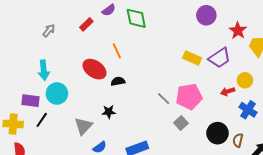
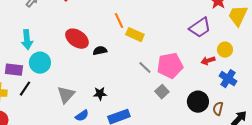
orange line: (117, 51) -> (119, 21), moved
yellow rectangle: (192, 58) -> (135, 35), moved
black star: (109, 112) -> (100, 94), moved

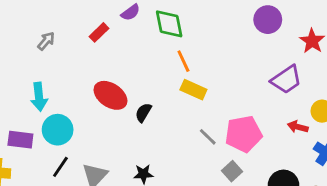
orange line: (119, 21) -> (183, 61), moved
black semicircle: (100, 51) -> (143, 113), turned -48
red arrow: (208, 61) -> (298, 127), turned 32
black line: (25, 89) -> (60, 167), moved

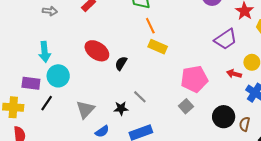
gray arrow: (46, 41) -> (50, 11), turned 56
gray line: (208, 137) -> (140, 97), moved
black line: (60, 167) -> (47, 103), moved

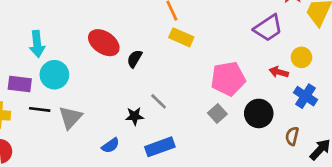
black line: (47, 103) -> (40, 109), turned 63
gray triangle: (85, 109) -> (70, 117), moved
black circle: (224, 117) -> (259, 113), moved

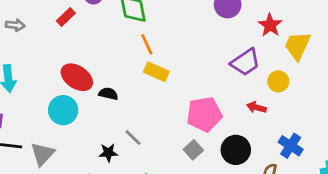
yellow circle: (301, 57) -> (278, 81), moved
black semicircle: (135, 59) -> (108, 94), turned 72
cyan circle: (54, 75) -> (63, 110), moved
blue cross: (305, 96) -> (291, 146), moved

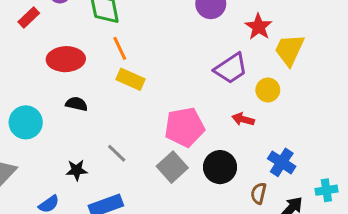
red ellipse: (77, 77) -> (66, 59), moved, turned -36
gray line: (133, 138) -> (117, 153), moved
gray square: (193, 150) -> (172, 167), size x1.4

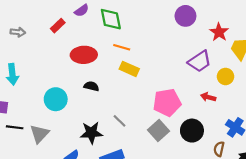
orange line: (120, 48) -> (122, 47), turned -49
black star: (77, 170) -> (91, 133), size x1.5

